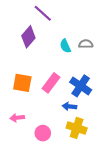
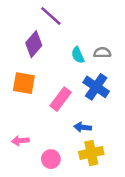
orange square: (22, 83) -> (24, 83), moved
blue cross: (81, 86) -> (96, 87), moved
yellow cross: (77, 128) -> (91, 153), turned -30

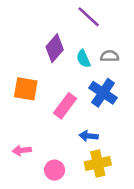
purple line: (51, 16) -> (89, 17), moved
purple diamond: (34, 44) -> (55, 48), moved

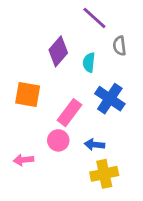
gray semicircle: (110, 56) -> (120, 46), moved, turned -96
cyan semicircle: (83, 59) -> (89, 62), turned 30
pink circle: (55, 170) -> (58, 140), moved

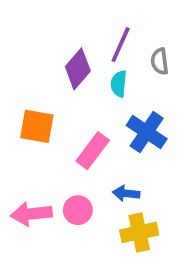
purple line: (94, 18) -> (121, 45), moved, turned 72
pink circle: (58, 140) -> (78, 210), moved
pink arrow: (23, 160) -> (31, 214), size x1.5

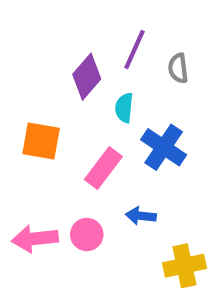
cyan semicircle: (119, 84) -> (124, 108), moved
yellow cross: (139, 232) -> (184, 266), moved

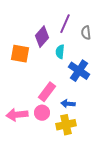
orange square: (41, 141) -> (20, 54), moved
pink rectangle: (103, 168) -> (47, 92), moved
yellow cross: (184, 266) -> (66, 125), moved

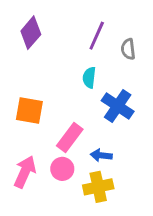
purple diamond: (42, 37) -> (31, 33), moved
orange square: (20, 54) -> (29, 110), moved
pink arrow: (17, 115) -> (25, 172), turned 120

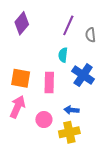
pink rectangle: (70, 137) -> (49, 82), moved, turned -36
pink arrow: (25, 172) -> (17, 107), moved

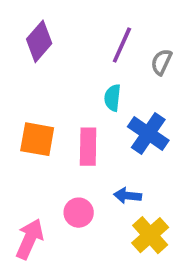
gray semicircle: (91, 35) -> (161, 62), turned 32
pink arrow: (17, 107) -> (30, 239), moved
yellow cross: (69, 132) -> (150, 235), moved, turned -30

